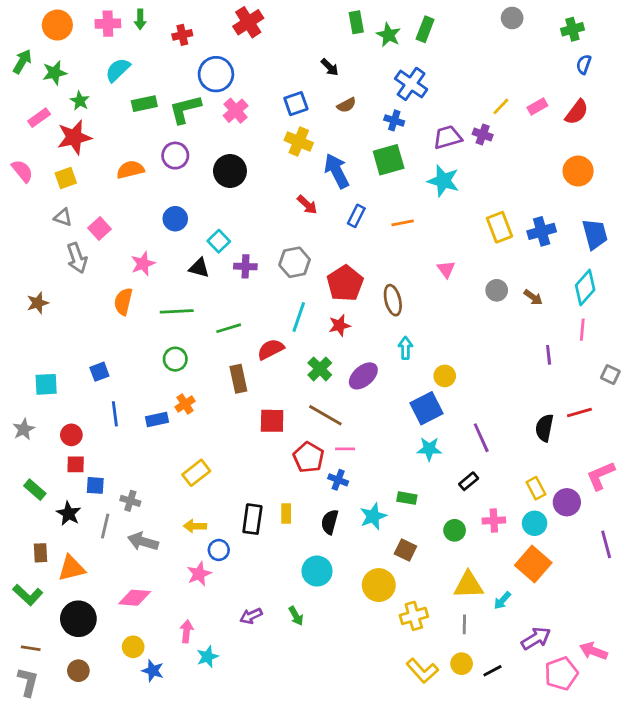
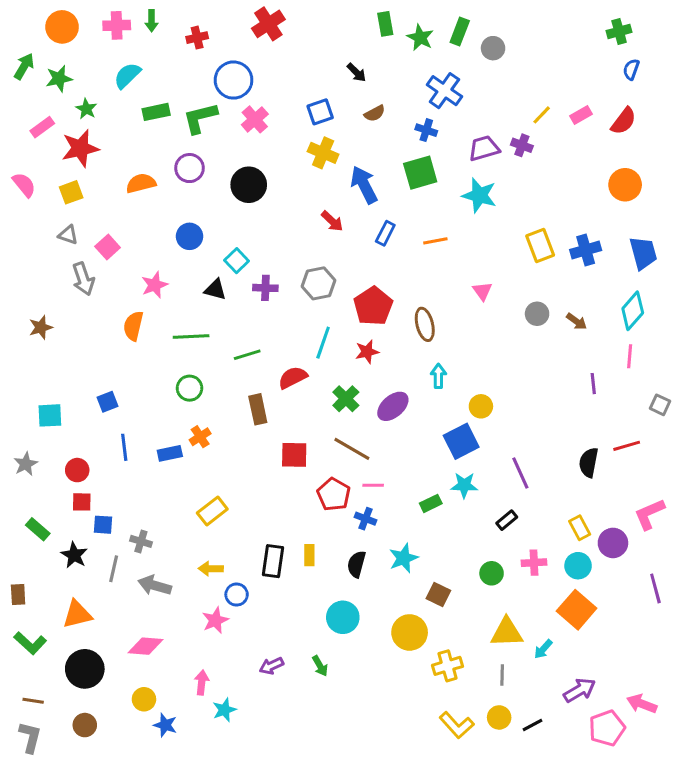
gray circle: (512, 18) -> (493, 48), moved
green rectangle: (407, 498) -> (431, 503), moved, turned -36
brown rectangle: (40, 553) -> (18, 595), moved

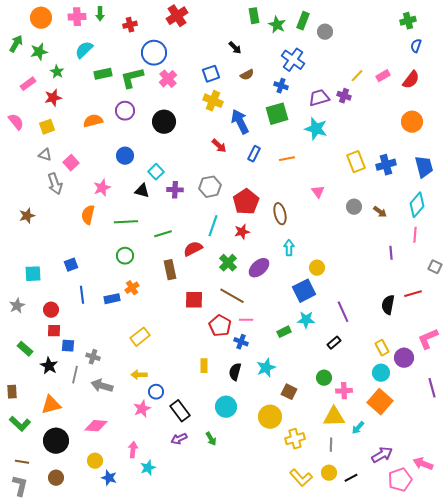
red star: (80, 148) -> (53, 98), size x0.7
black rectangle: (273, 561) -> (180, 411), moved, turned -45
pink cross: (534, 563) -> (344, 391), moved

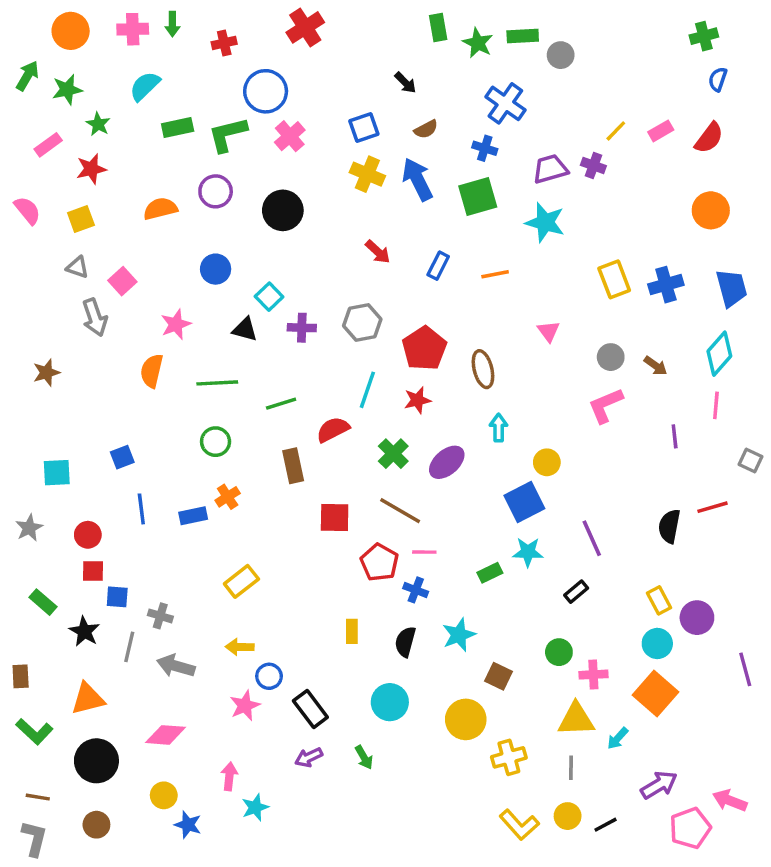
green rectangle: (303, 21) -> (523, 36), turned 66
blue arrow: (240, 122) -> (417, 179), moved
pink L-shape: (428, 339) -> (606, 405), moved

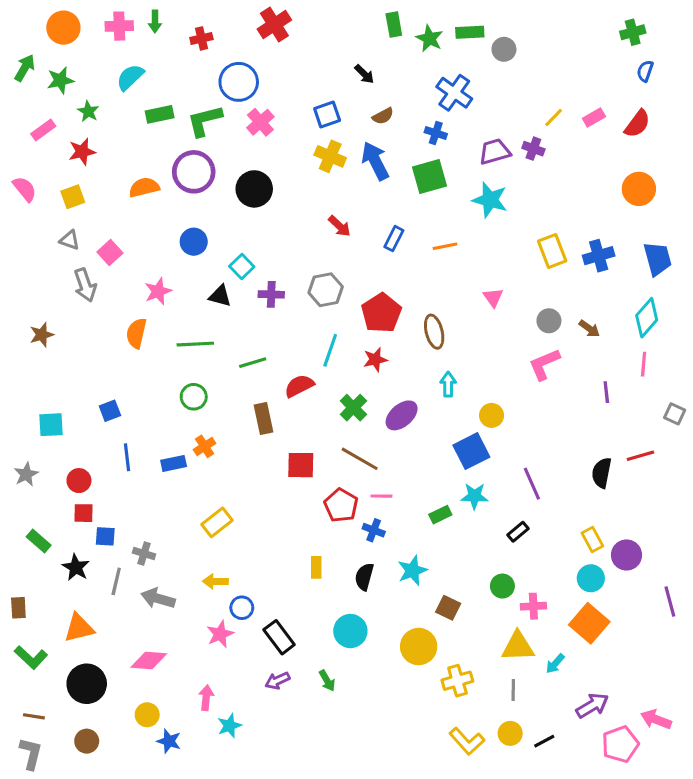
purple circle: (216, 191) -> (194, 172), size x1.4

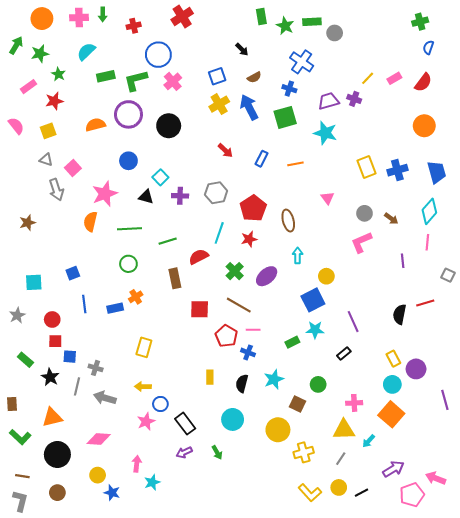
yellow cross: (330, 156) -> (219, 104), turned 36
pink star: (158, 291) -> (105, 194), size x1.4
yellow rectangle: (217, 522) -> (144, 347), turned -36
green circle: (502, 586) -> (318, 384), moved
gray line: (513, 690) -> (341, 459), turned 32

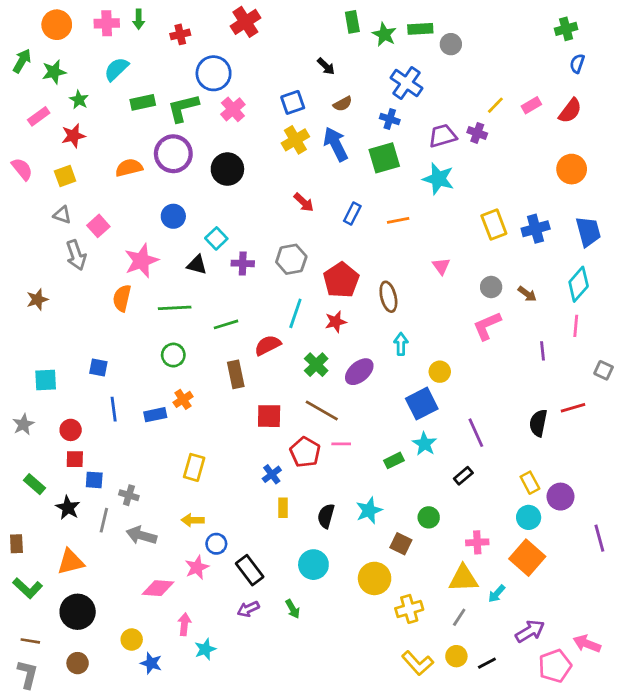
blue square: (73, 273) -> (98, 367), turned 32
cyan star: (315, 330) -> (424, 444), turned 30
blue cross: (248, 352) -> (272, 474), moved, turned 32
pink diamond: (99, 439) -> (158, 588), moved

